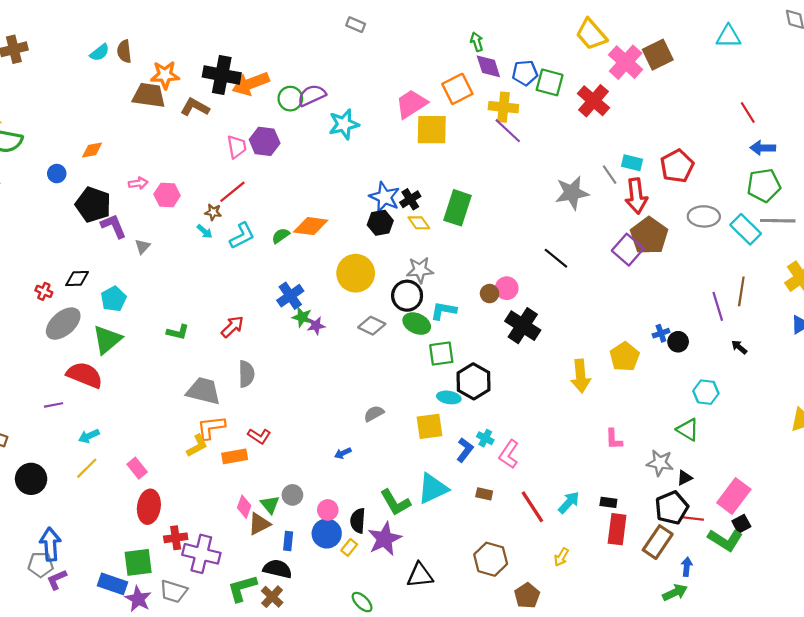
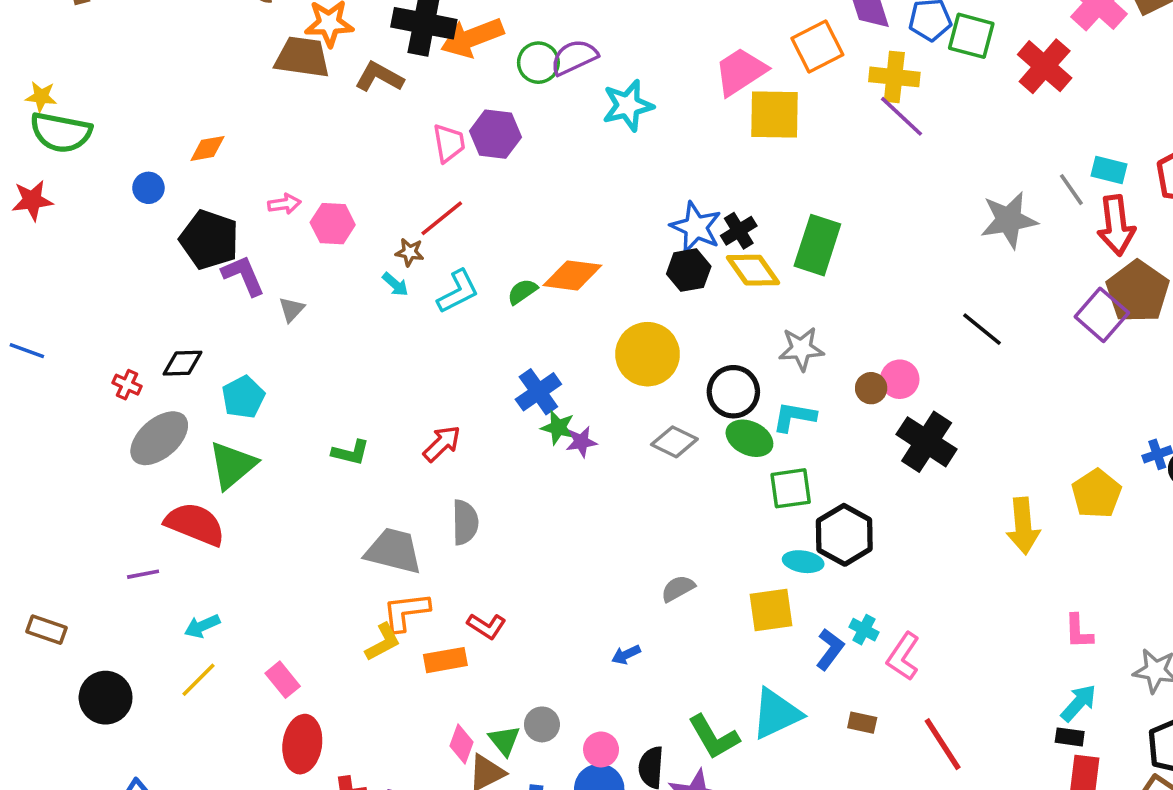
yellow diamond: (419, 223) -> (753, 270), size x1.4
gray star: (420, 270) -> (801, 349), moved
cyan arrow: (569, 502) -> (1079, 703), moved

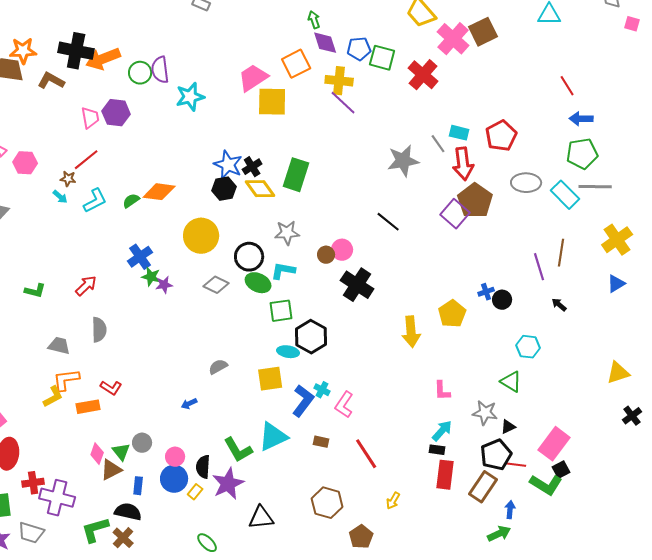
purple semicircle: (574, 57) -> (160, 70), turned -72
gray trapezoid: (394, 551) -> (59, 346), size x0.7
blue L-shape: (830, 649) -> (303, 401), size x1.4

